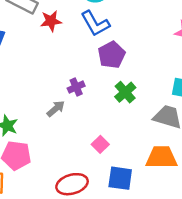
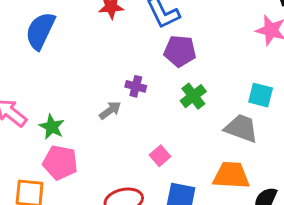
purple pentagon: (112, 55) -> (180, 51), turned 30
purple cross: (76, 87) -> (136, 86), turned 35

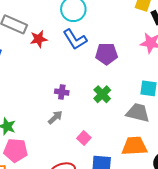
purple pentagon: (180, 51) -> (106, 54), moved
gray arrow: (110, 110) -> (55, 117), moved

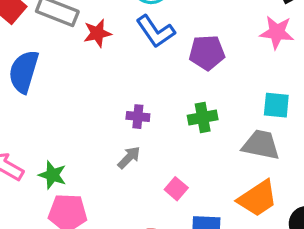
green cross: (102, 94) -> (203, 118), turned 36
orange trapezoid: (134, 146) -> (258, 198), turned 152

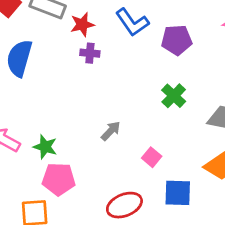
purple cross: (138, 117) -> (90, 53), moved
green cross: (203, 118) -> (174, 96), turned -35

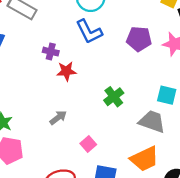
red star: (82, 24) -> (66, 71), moved
purple pentagon: (177, 40) -> (139, 39), moved

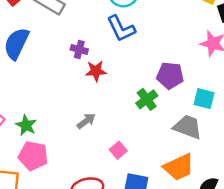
purple pentagon: (139, 39) -> (170, 75), moved

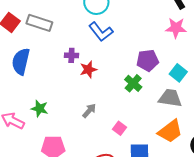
cyan square: (204, 99) -> (178, 73), turned 36
green star: (26, 125) -> (40, 109), moved

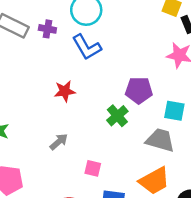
purple cross: (71, 55) -> (47, 29), moved
cyan square: (178, 73) -> (174, 111), turned -36
pink square: (119, 128) -> (93, 168), turned -32

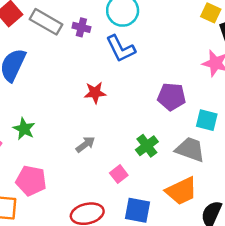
green cross: (117, 116) -> (147, 146), moved
pink square: (93, 168) -> (119, 174), turned 35

